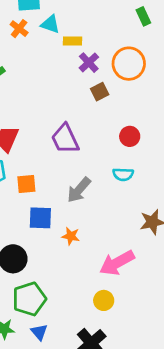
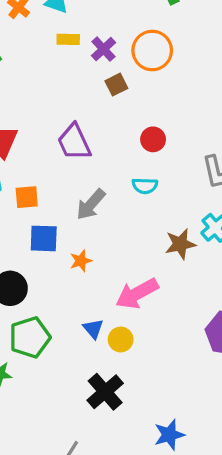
yellow rectangle: (73, 41) -> (68, 39), moved
orange star: (71, 236) -> (81, 261), turned -30
blue triangle: (39, 332) -> (93, 329), moved

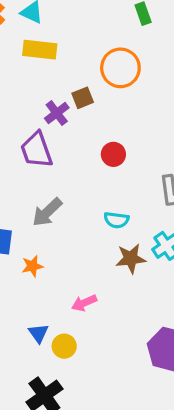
yellow rectangle: (68, 39) -> (40, 50), size x1.5
purple cross: (103, 49) -> (57, 113), moved
cyan semicircle: (145, 186) -> (116, 220), moved
pink arrow: (137, 294) -> (84, 303), size x0.6

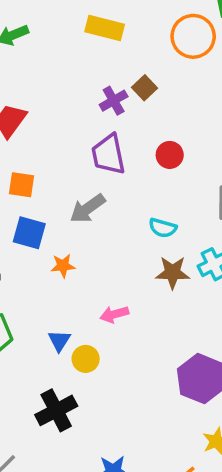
orange circle: (120, 68) -> (193, 36), moved
brown square: (83, 98) -> (145, 88), turned -30
purple trapezoid: (36, 150) -> (108, 154), moved

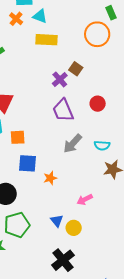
gray arrow: (88, 208) -> (73, 143), moved

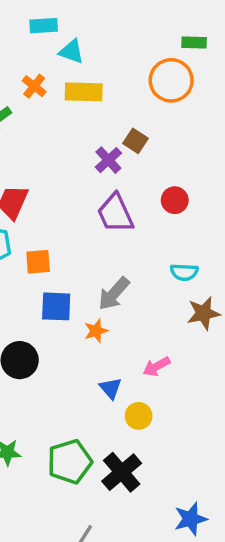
green rectangle: (111, 13) -> (194, 42), turned -64
orange cross: (16, 19) -> (34, 86), moved
gray arrow: (73, 143) -> (114, 294), moved
blue triangle: (57, 221) -> (111, 388), moved
green pentagon: (17, 225) -> (70, 462), moved

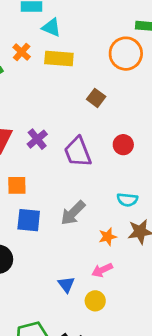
purple cross: (108, 160) -> (37, 139), moved
orange star: (96, 331) -> (108, 237), moved
yellow circle: (139, 416) -> (95, 301), moved

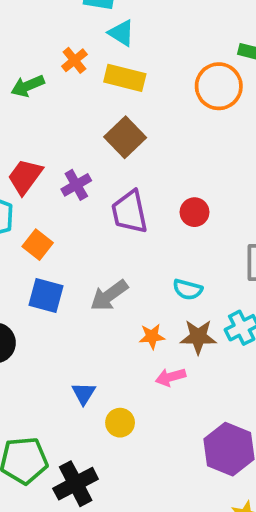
brown square: (96, 98) -> (125, 137), moved, size x1.5
orange square: (17, 185) -> (38, 245), turned 30
pink arrow: (102, 270) -> (171, 377), moved

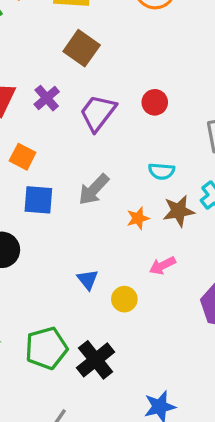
purple trapezoid: (130, 212) -> (98, 113), turned 60
pink arrow: (171, 377) -> (162, 266), moved

